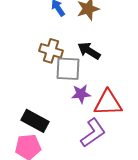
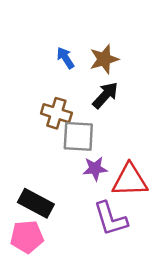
black arrow: (89, 51) -> (105, 95), moved, turned 100
purple L-shape: (93, 133) -> (110, 219), turned 108

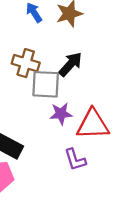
black arrow: (105, 95) -> (70, 64), moved
purple L-shape: (110, 219) -> (75, 160), size x0.7

